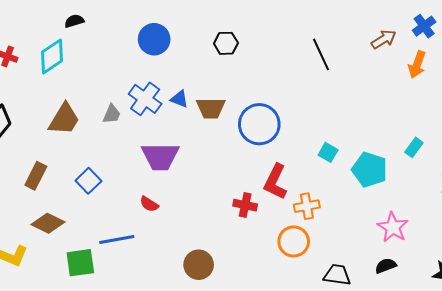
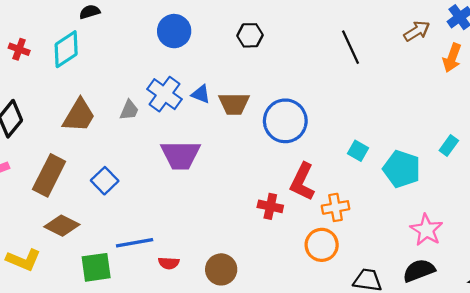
brown rectangle: (36, 176) -> (49, 175), size x1.4
red semicircle: (149, 204) -> (169, 263), moved, turned -30
black semicircle: (386, 266) -> (419, 271), size x1.4

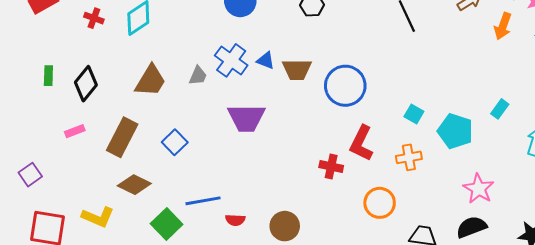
orange cross: (336, 207) -> (409, 157), moved
green square: (96, 267) -> (167, 224), turned -36

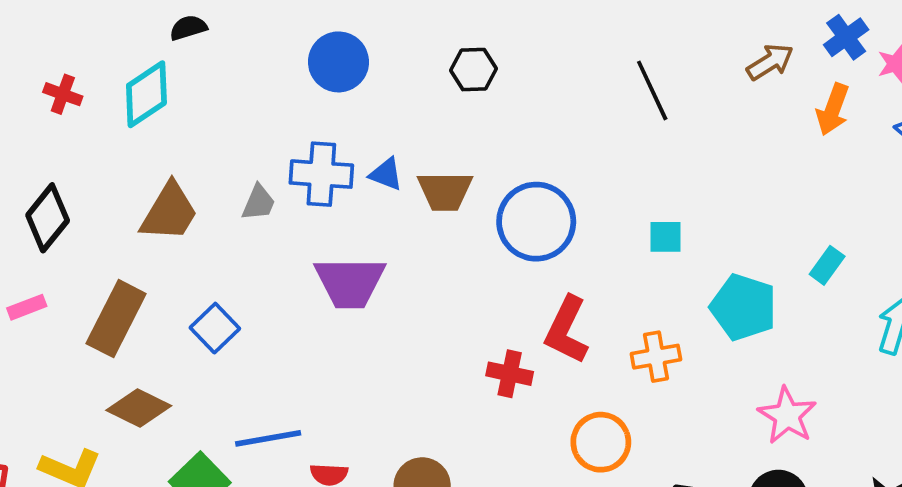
blue cross: (231, 60) -> (321, 174), turned -32
cyan square: (414, 114) -> (665, 237), moved, turned -30

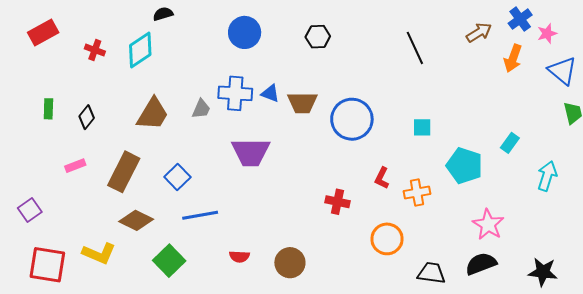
black diamond: (48, 218) -> (87, 117), size x0.7
red L-shape: (567, 330) -> (382, 178), moved, size x0.6
blue line: (268, 438) -> (200, 215), moved

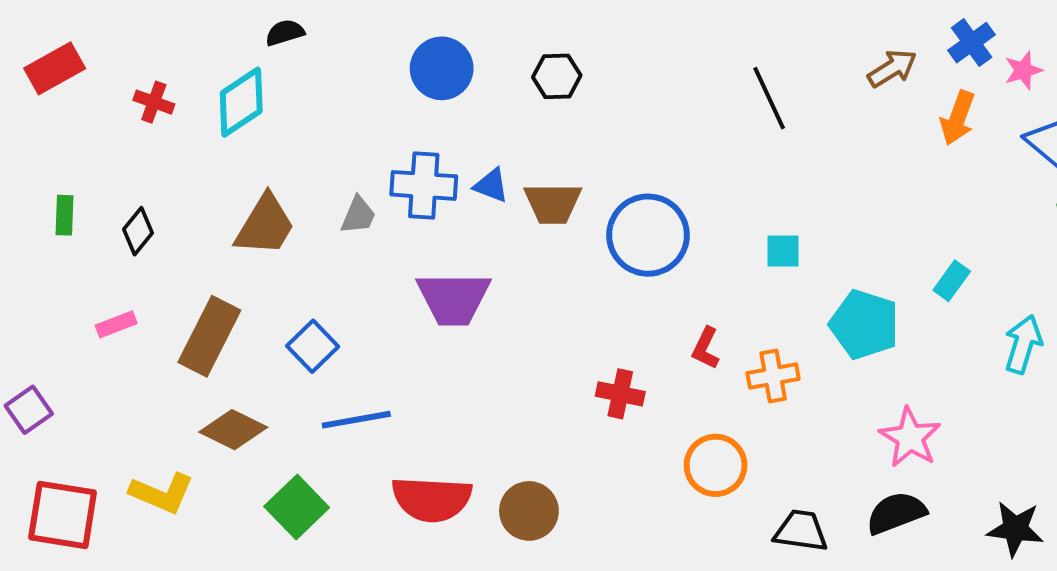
black hexagon: (318, 37) -> (557, 76), moved
red semicircle: (239, 256) -> (432, 499), size x2.0

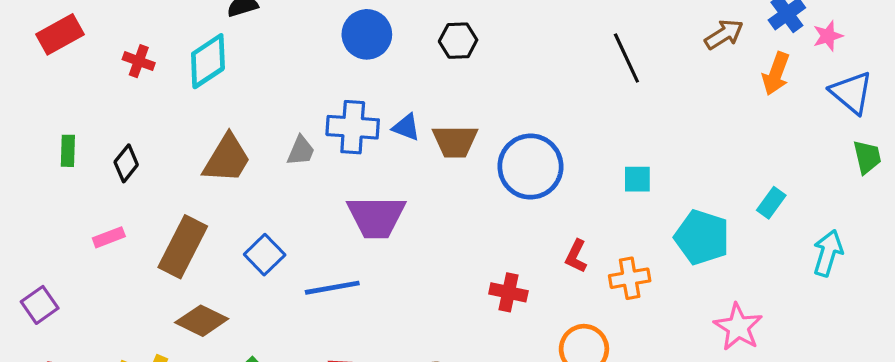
blue line: (356, 420) -> (332, 288), moved

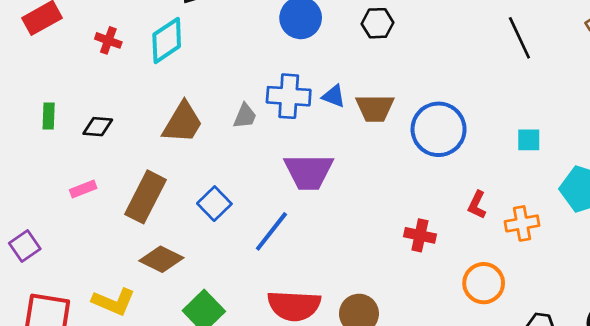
black diamond: (126, 163) -> (98, 127), turned 56
blue line: (332, 288) -> (271, 231), turned -42

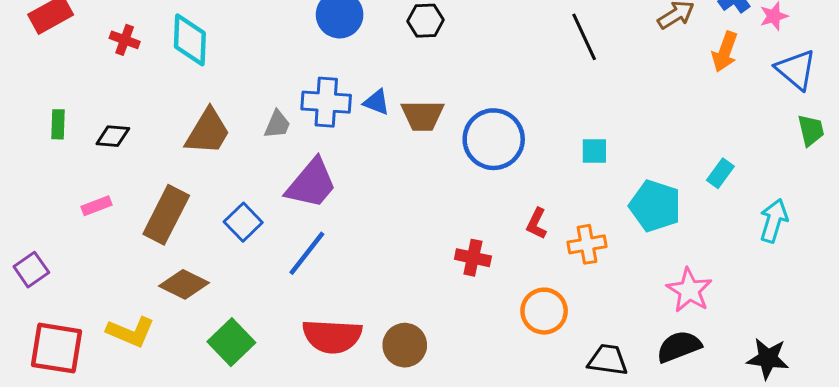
cyan diamond: (167, 40) -> (190, 40), turned -54
purple trapezoid: (309, 172) -> (311, 184), moved, turned -50

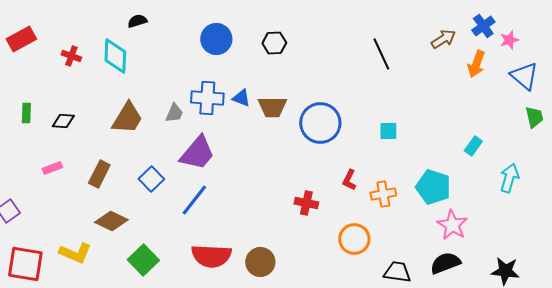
cyan pentagon: (655, 206) -> (433, 187), moved
brown rectangle: (166, 215) -> (99, 174), size x0.7

